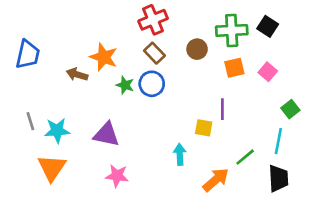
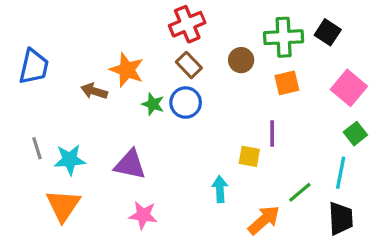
pink square: (268, 72) -> (349, 88), moved, size x1.5

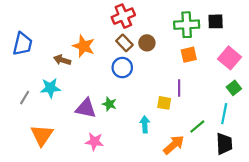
black square: (328, 32) -> (216, 21), turned -35
brown circle: (241, 60) -> (147, 43), moved
green star: (153, 104) -> (109, 104), moved
gray line: (37, 148) -> (25, 98), turned 48
cyan star: (70, 160) -> (50, 88), moved

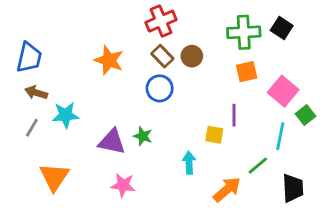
black square: (216, 21) -> (282, 28), turned 35
pink square: (230, 58) -> (283, 91), moved
brown arrow: (62, 60) -> (36, 93), moved
cyan line: (224, 114) -> (280, 136), moved

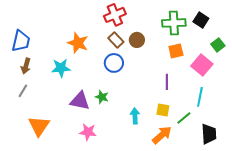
brown arrow: (36, 93) -> (26, 66), turned -91
cyan star: (66, 115) -> (61, 68), moved
green square: (306, 115) -> (218, 45), moved
yellow square: (214, 135) -> (163, 110), moved

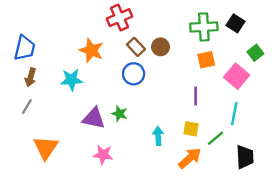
red cross: (115, 15) -> (119, 18), moved

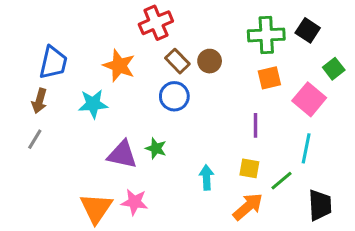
blue trapezoid: (25, 48) -> (53, 63), moved
orange triangle: (46, 148) -> (96, 208), moved

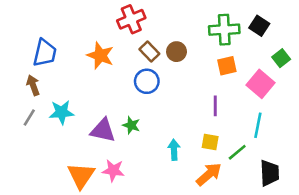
brown arrow: (39, 101) -> (33, 85), turned 144
cyan star: (93, 104) -> (62, 112), moved

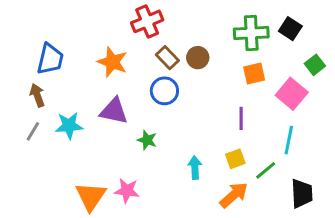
purple triangle: (103, 130) -> (114, 111), moved
yellow square: (210, 142) -> (235, 159), turned -30

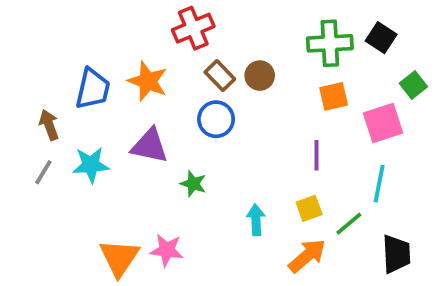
blue trapezoid: (50, 59) -> (93, 89), moved
pink square: (292, 94) -> (383, 123), turned 32

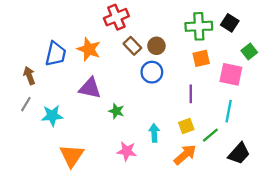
blue circle: (216, 119) -> (152, 72), moved
pink square: (383, 123) -> (231, 74), turned 30
cyan star: (91, 165) -> (52, 116), moved
pink star: (167, 250) -> (127, 151), moved
black trapezoid: (396, 254) -> (239, 153), turned 45

